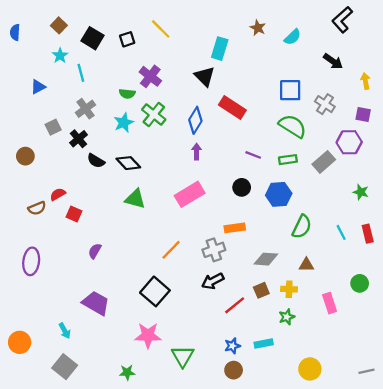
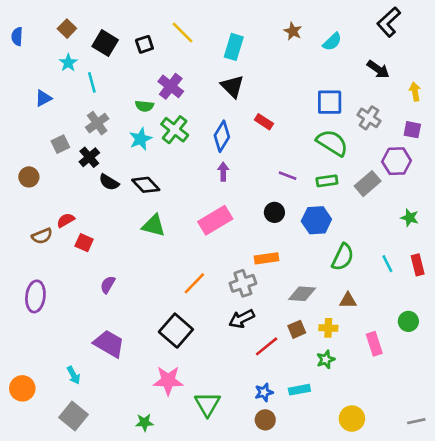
cyan rectangle: (220, 49) -> (234, 47), moved
red rectangle: (232, 108) -> (264, 122), size x0.6

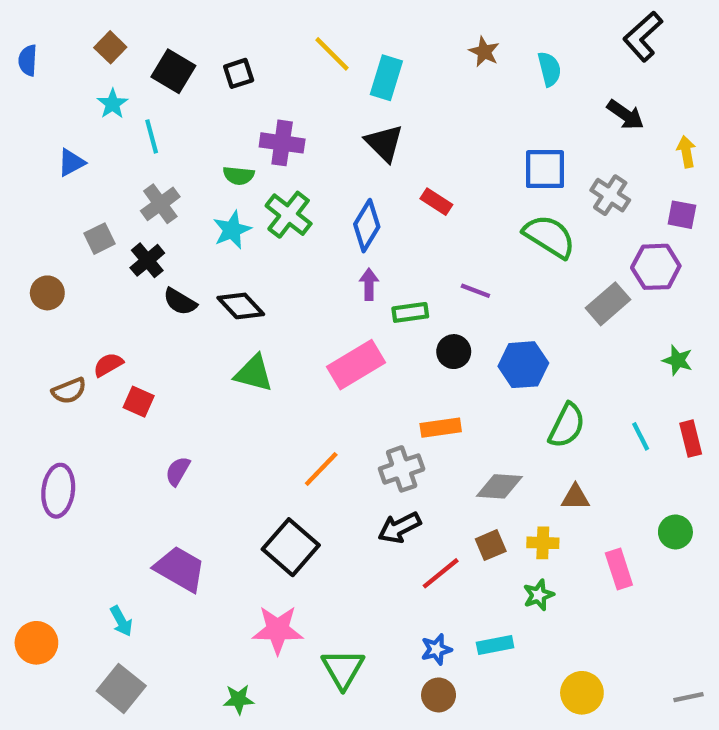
yellow line: (183, 33) -> (332, 54), moved
cyan semicircle: (332, 42) -> (549, 69), turned -60
purple cross: (171, 86) -> (282, 143), turned -30
green rectangle: (327, 181) -> (410, 312), moved

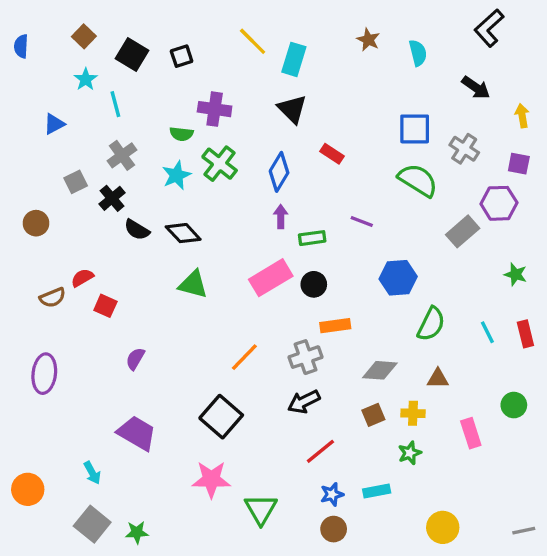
black circle: (454, 352) -> (314, 284), moved
red line: (441, 573) -> (320, 451), moved
green star: (239, 699) -> (137, 532), moved

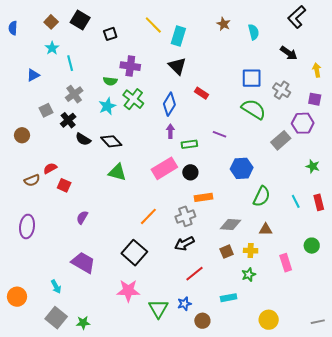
black square: (132, 55) -> (80, 20), moved
blue star: (332, 494) -> (184, 304), moved

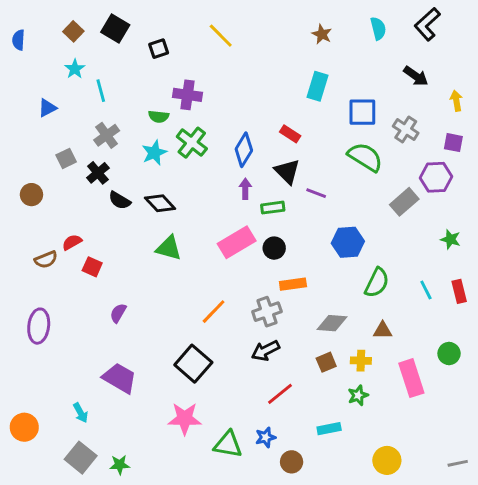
cyan semicircle: (254, 32) -> (378, 28), moved
cyan rectangle: (178, 36) -> (318, 86), moved
black triangle: (177, 66) -> (287, 171), moved
pink rectangle: (286, 263) -> (411, 378), size x1.4
green triangle: (158, 309) -> (228, 445), turned -50

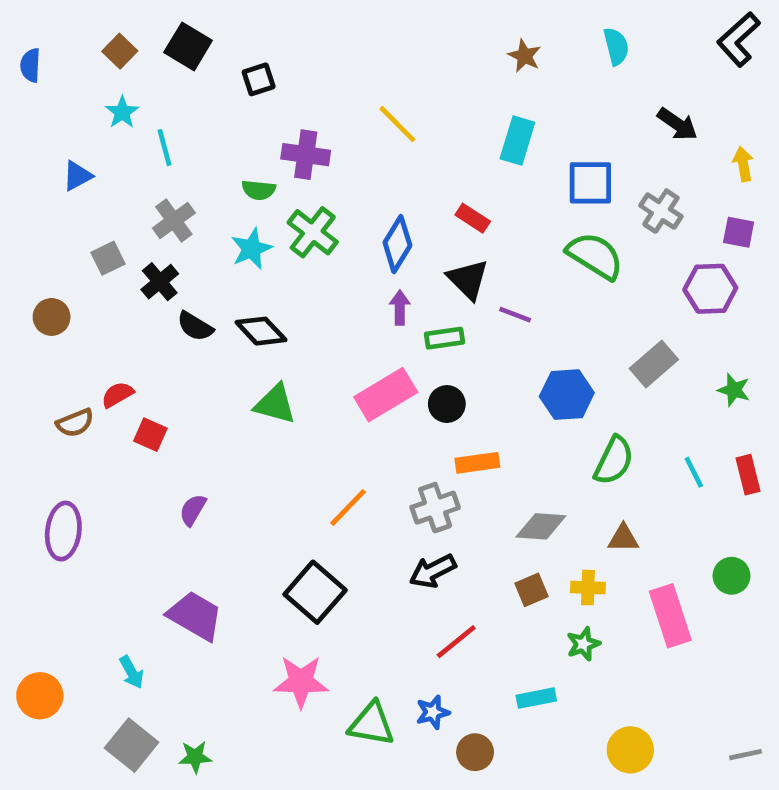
black L-shape: (427, 24) -> (739, 39), moved
yellow line: (221, 36) -> (397, 124), moved
gray rectangle: (404, 202) -> (654, 364), moved

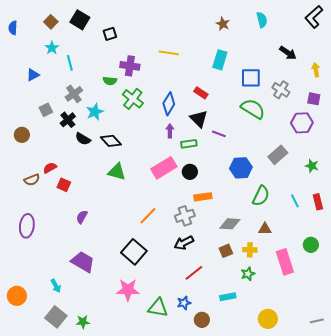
yellow line: (397, 124) -> (169, 53), turned -36
cyan star: (252, 249) -> (95, 112), moved

